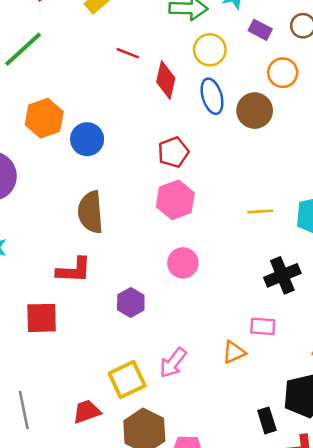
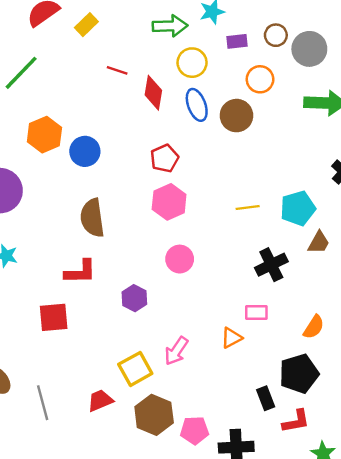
purple rectangle: (260, 30) -> (237, 41), turned -30

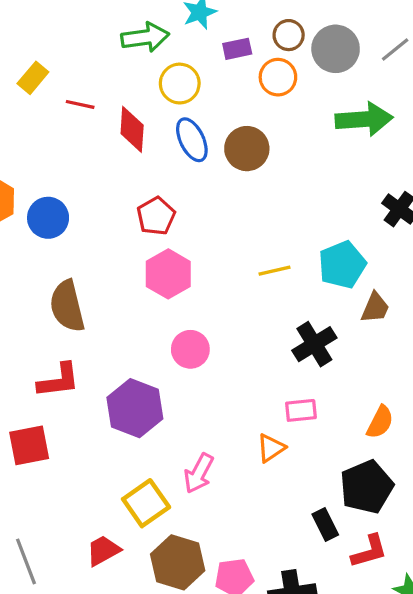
yellow rectangle: (86, 25) -> (33, 78), moved
orange circle: (260, 79) -> (278, 77), moved
purple hexagon: (134, 298) -> (135, 408), size x1.6

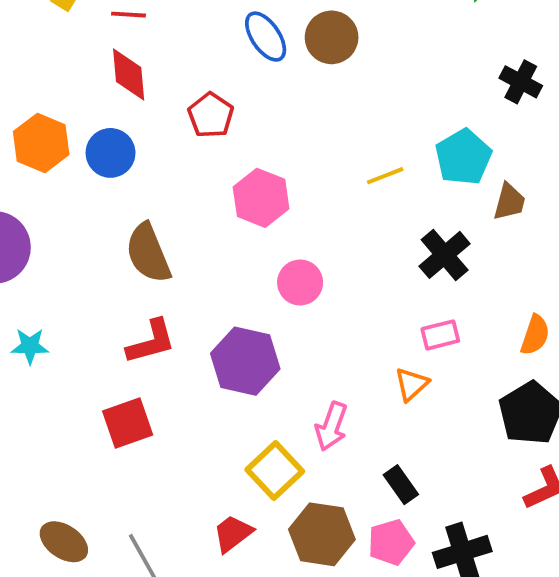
red diamond: (132, 129) -> (129, 74), moved
red pentagon: (156, 216) -> (211, 115), moved
black rectangle: (325, 525) -> (401, 485), moved

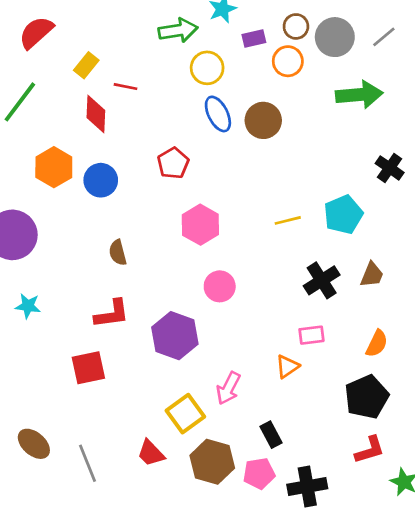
red diamond: (129, 74) -> (96, 114), moved
brown trapezoid: (509, 202) -> (372, 275), moved
brown semicircle: (148, 253) -> (118, 253), size x0.6
red trapezoid: (233, 533) -> (151, 453), turned -104

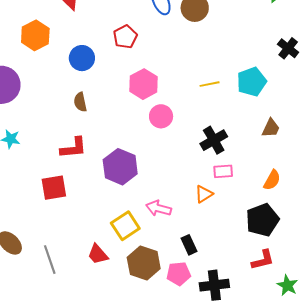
blue circle: (101, 180) -> (82, 58), moved
black cross: (322, 280) -> (214, 140), moved
pink circle: (220, 286) -> (161, 116), moved
pink arrow: (228, 388) -> (159, 208), turned 75

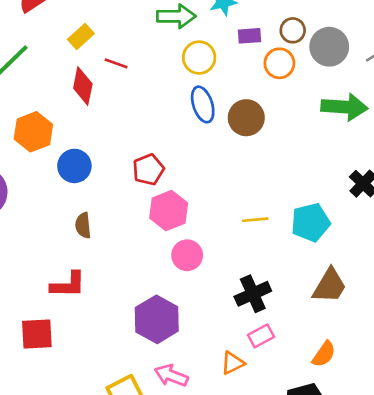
red pentagon: (125, 37) -> (148, 170), moved
blue circle: (82, 58) -> (74, 166), moved
brown trapezoid: (271, 128) -> (329, 286), size x1.4
purple hexagon: (120, 167) -> (157, 319), moved
pink rectangle: (223, 171) -> (261, 336), turned -30

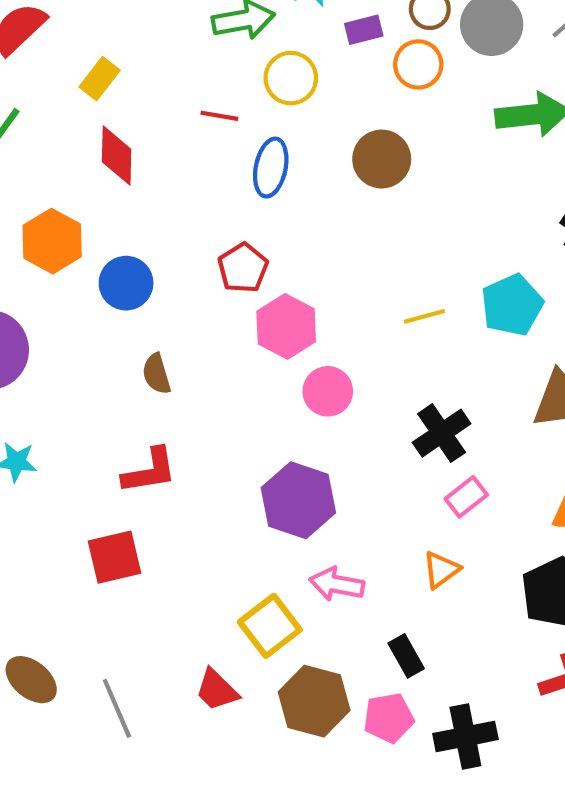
red line: (116, 63) -> (219, 116), moved
blue ellipse: (203, 104) -> (271, 168), moved, turned 40
orange triangle: (233, 363) -> (441, 570), moved

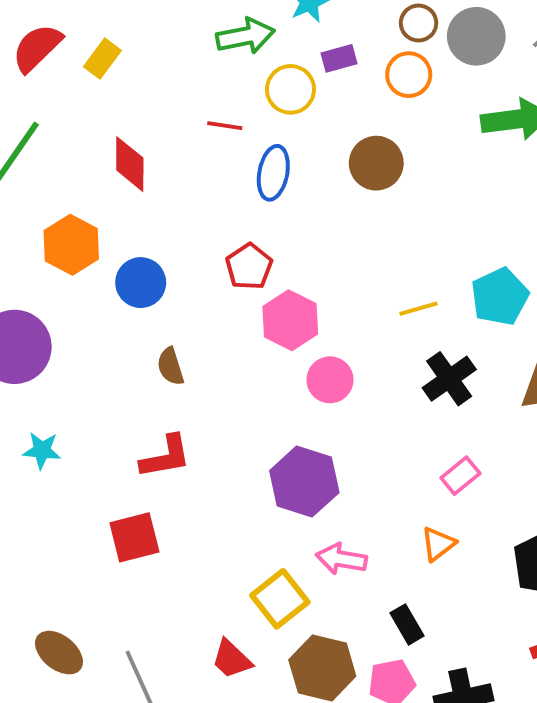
purple rectangle: (364, 30) -> (339, 58), moved
yellow rectangle: (100, 79) -> (102, 59), moved
black cross: (442, 433) -> (449, 379), moved

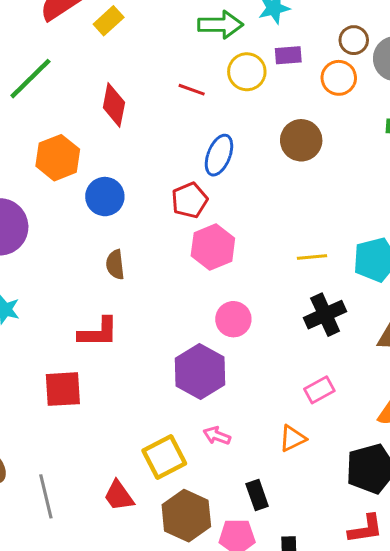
blue ellipse: (273, 173) -> (219, 155), moved
pink circle: (330, 380) -> (233, 319), moved
pink arrow: (341, 559) -> (217, 436), size x0.7

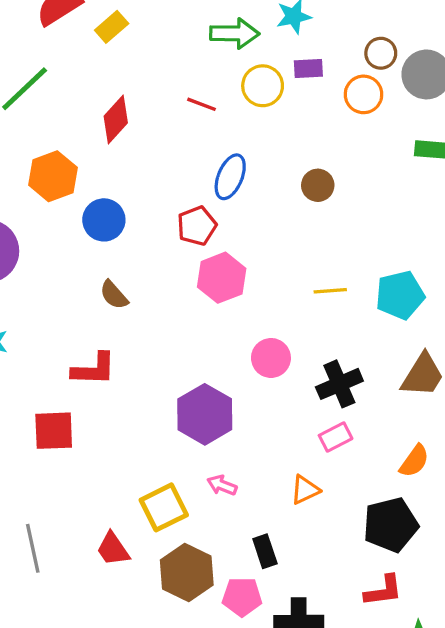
red diamond: (114, 105) -> (116, 119), turned 30
brown circle: (301, 140) -> (318, 185), moved, size x0.7
brown semicircle: (115, 265) -> (114, 295), turned -36
black cross: (325, 315) -> (339, 384), moved
pink circle: (233, 319) -> (271, 358), moved

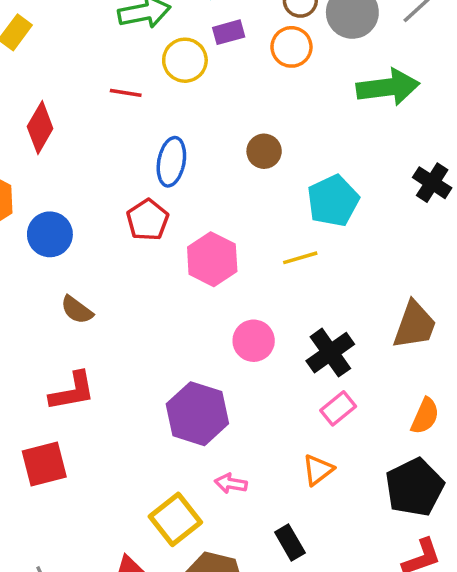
pink hexagon: (222, 278) -> (212, 259), moved
cyan pentagon: (400, 295) -> (333, 201), moved

